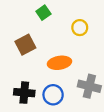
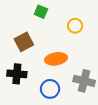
green square: (43, 13) -> (41, 12), turned -32
black cross: (24, 93) -> (17, 74), moved

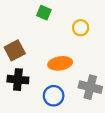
brown square: (24, 42) -> (15, 50), moved

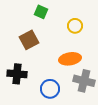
brown square: (15, 50) -> (29, 40), moved
orange ellipse: (60, 63) -> (70, 59), moved

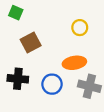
green square: (41, 12) -> (16, 13), moved
blue circle: (50, 89) -> (52, 84), moved

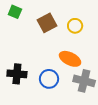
brown square: (31, 42) -> (47, 23), moved
orange ellipse: (74, 63) -> (70, 59), turned 35

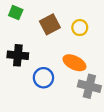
black cross: (17, 74) -> (18, 55), moved
blue circle: (49, 79) -> (43, 78), moved

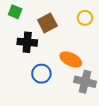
yellow circle: (80, 28) -> (85, 18), moved
black cross: (18, 55) -> (27, 42), moved

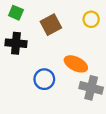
black cross: (27, 42) -> (16, 43), moved

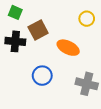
brown square: (51, 25) -> (38, 30), moved
orange ellipse: (76, 64) -> (68, 48), moved

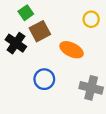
green square: (15, 12) -> (26, 13), moved, turned 32
black cross: (15, 41) -> (16, 43), turned 30

